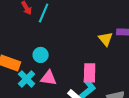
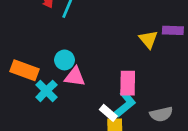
pink triangle: (49, 78) -> (75, 77), moved

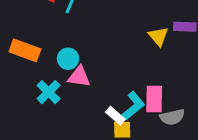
orange rectangle: (25, 70) -> (25, 50), moved
pink rectangle: (128, 83) -> (154, 99), moved

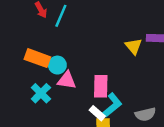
orange rectangle: (25, 50) -> (37, 58), moved
pink rectangle: (154, 99) -> (101, 86), moved

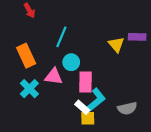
cyan line: (61, 16) -> (61, 37), moved
orange rectangle: (37, 58) -> (26, 56), turned 45
cyan circle: (57, 65) -> (71, 62), moved

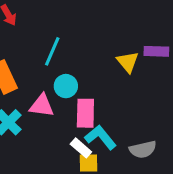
cyan L-shape: (97, 100) -> (101, 137), turned -90

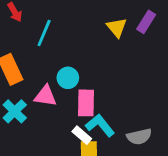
cyan line: (52, 51) -> (44, 33), moved
purple rectangle: (156, 51) -> (146, 22), moved, turned -60
yellow triangle: (128, 62) -> (117, 27), moved

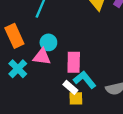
cyan circle: (68, 78) -> (48, 42), moved

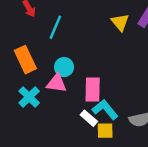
yellow square: (76, 98) -> (105, 131), moved

